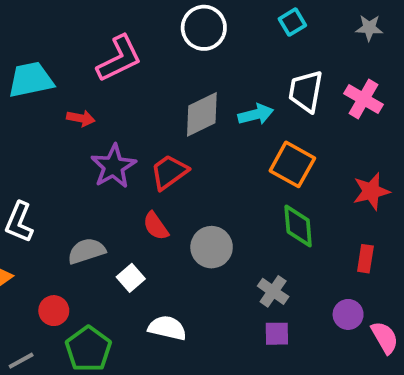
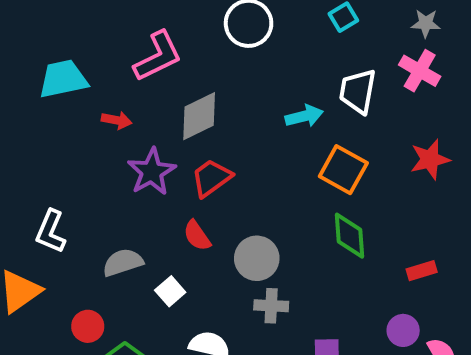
pink cross: (363, 99) -> (420, 71), moved
gray diamond: (202, 114) -> (199, 116), moved
red star: (371, 191) -> (430, 159), moved
red rectangle: (365, 259) -> (422, 271), turned 64
gray cross: (273, 291) -> (271, 306), moved, turned -32

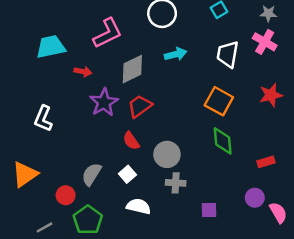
cyan arrow: (304, 116) -> (176, 54), moved
white L-shape: (51, 231) -> (43, 119), moved
gray semicircle: (123, 262) -> (92, 174), moved, turned -40
white square: (170, 291) -> (127, 174), moved

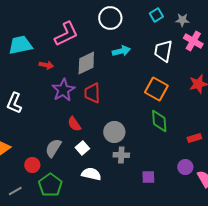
gray star: (268, 13) -> (182, 20), moved
red trapezoid: (140, 106) -> (92, 93), turned -55
red semicircle: (131, 141) -> (74, 124), moved

